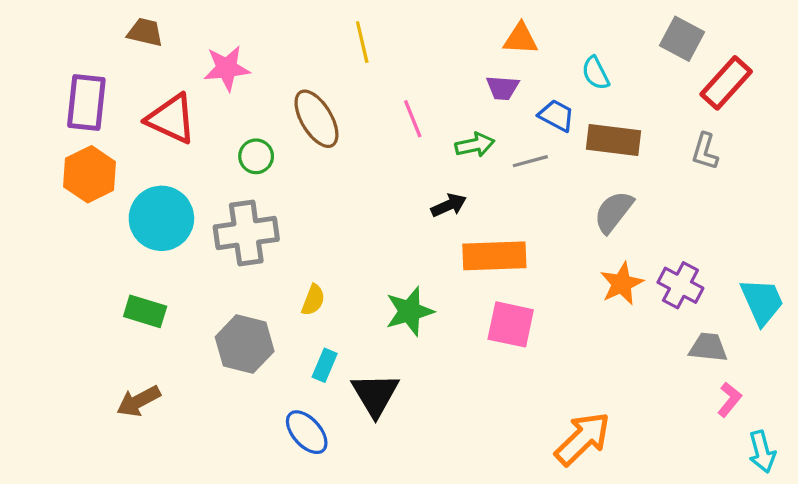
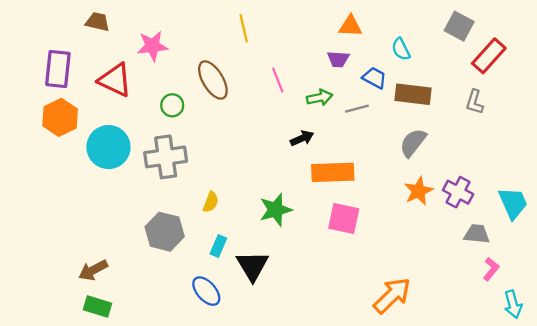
green rectangle: (145, 311) -> (97, 306), moved

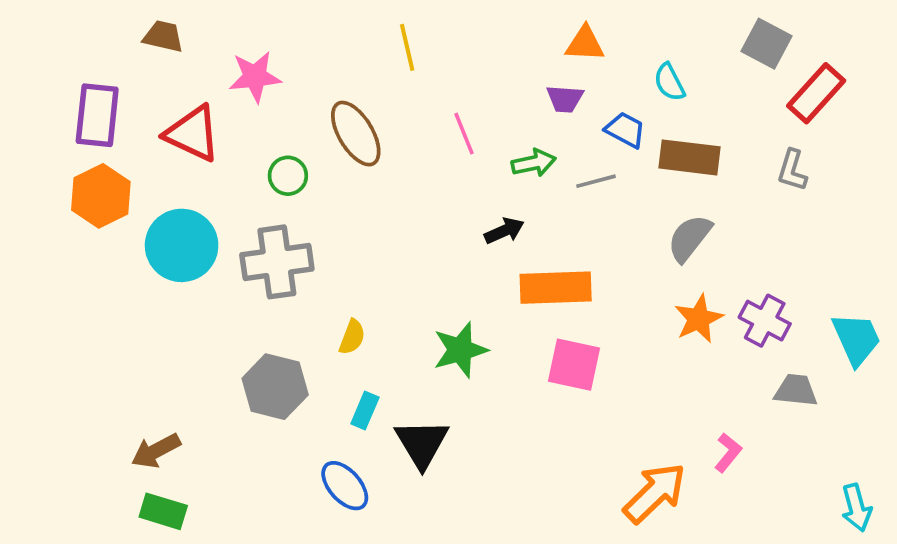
pink L-shape: (491, 269) -> (728, 453), moved

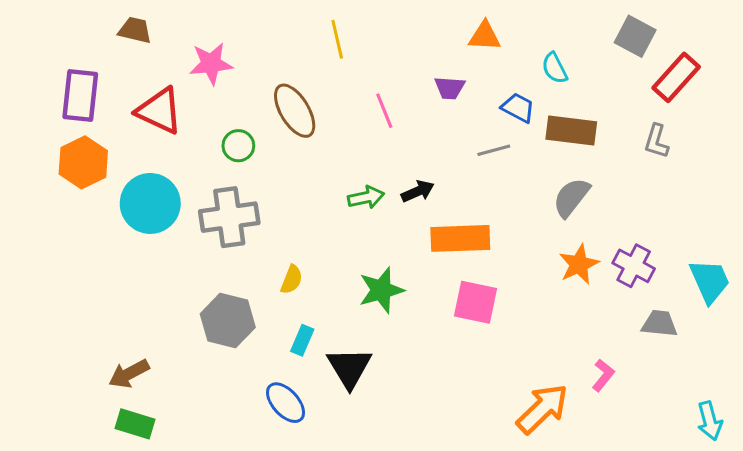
purple trapezoid: (565, 99) -> (450, 88), moved
green arrow: (534, 163) -> (366, 197), moved

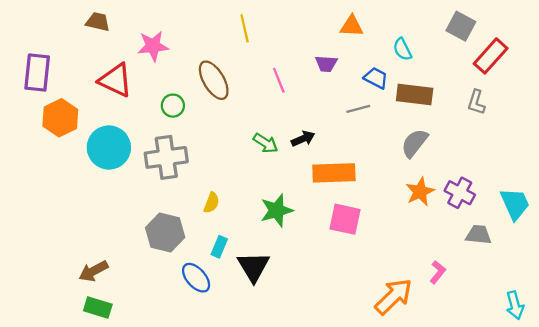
purple rectangle: (80, 96) -> (37, 72), moved
green arrow: (366, 197) -> (266, 143), turned 45
blue ellipse: (286, 403) -> (196, 278), moved

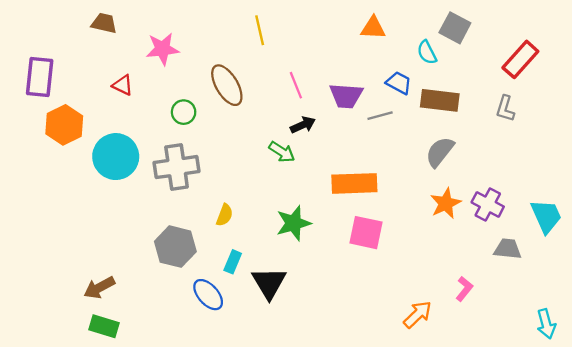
gray square: (461, 26) -> (455, 28), moved
purple trapezoid: (326, 64) -> (346, 96), moved, size x1.4
red triangle: (115, 80) -> (123, 85), size x0.6
black arrow: (303, 139) -> (303, 125), moved
orange arrow: (394, 296) -> (418, 314), size x0.7

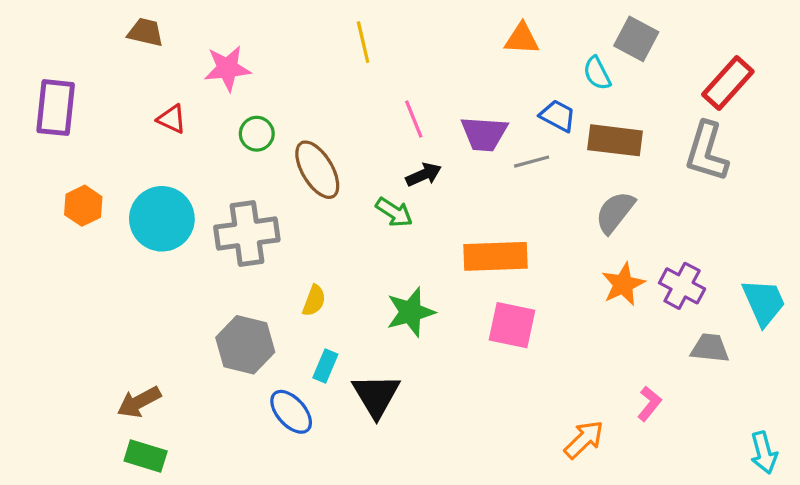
brown ellipse: (227, 85) -> (317, 170), moved
gray L-shape: (505, 109) -> (707, 152), size x1.6
green circle: (184, 112) -> (257, 134), moved
orange hexagon: (64, 125) -> (83, 206), moved, size x0.7

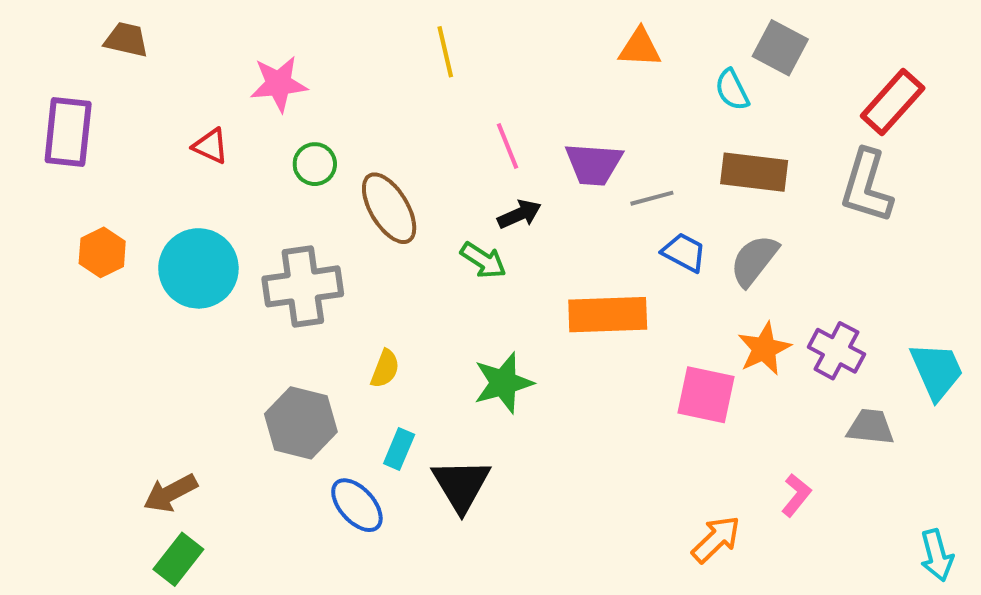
brown trapezoid: (146, 32) -> (126, 40), moved
blue trapezoid: (558, 116) -> (684, 252), moved
pink square: (512, 325) -> (706, 395), moved
green rectangle: (146, 456) -> (178, 559), turned -69

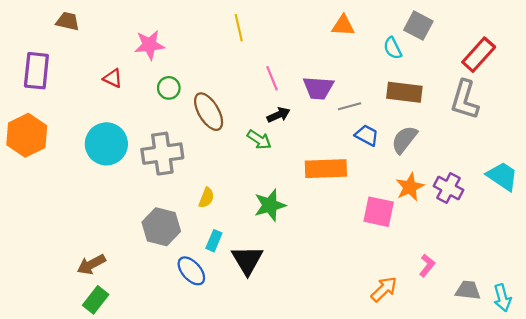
orange hexagon: (102, 252) -> (27, 135), moved, size x1.6
cyan trapezoid: (937, 371) -> (502, 176), moved, turned -32
gray trapezoid: (871, 427) -> (468, 290), moved

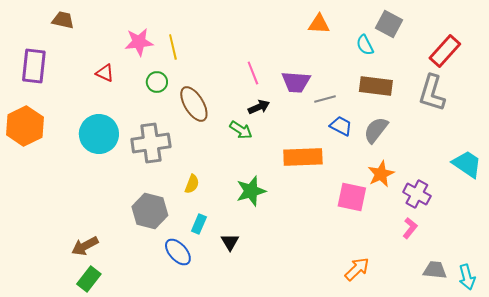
yellow line: (239, 28) -> (173, 47), moved
purple cross: (449, 188) -> (417, 194), moved
black triangle: (247, 260) -> (230, 242), size x0.6
pink L-shape: (427, 265) -> (410, 228), moved

